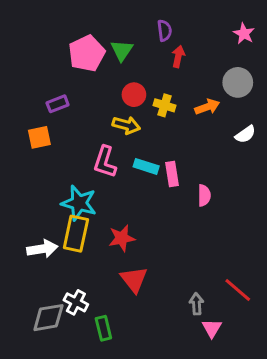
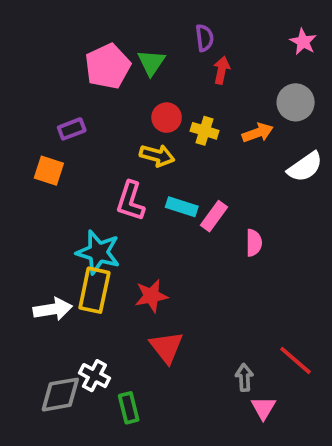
white semicircle: (245, 134) -> (305, 167), size x1.4
orange square: (39, 137) -> (49, 171), turned 30
pink rectangle: (172, 174) -> (214, 216), turned 45

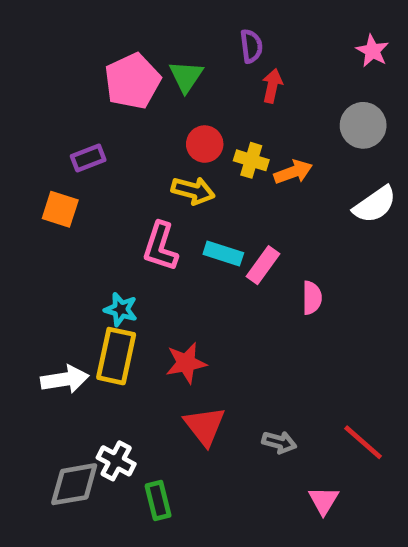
orange arrow: (258, 133) -> (293, 172), moved
cyan star: (98, 252) -> (121, 309), size x0.6
gray arrow: (244, 377) -> (279, 442), moved, turned 108

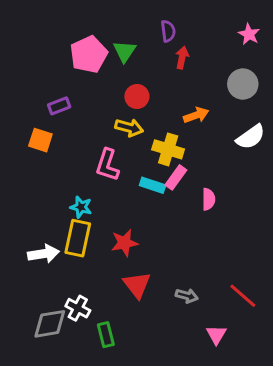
yellow cross: (251, 160) -> (168, 149), moved, size x1.4
cyan rectangle: (223, 254) -> (153, 185), moved

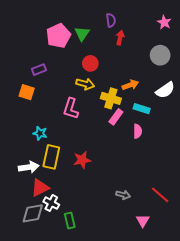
orange arrow: (196, 115) -> (130, 85), moved
cyan rectangle: (153, 185) -> (142, 109), moved
cyan star: (81, 207) -> (40, 133), moved
red triangle: (137, 285) -> (40, 188), moved, turned 42

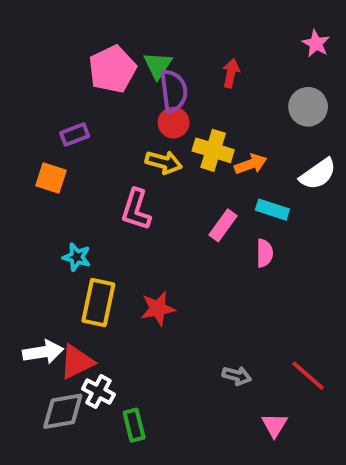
purple semicircle: (111, 20) -> (174, 91), moved, size x1.5
yellow cross: (111, 98) -> (213, 150), moved
white arrow: (29, 167) -> (43, 352), moved

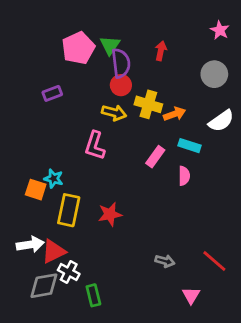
orange square: (51, 178) -> (36, 190), moved

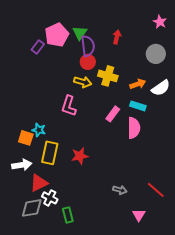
purple rectangle: (52, 93) -> (38, 47), moved, turned -32
orange arrow: (174, 114) -> (138, 84), moved
pink semicircle: (184, 176) -> (134, 128), size x1.5
white arrow: (30, 245) -> (22, 165), moved

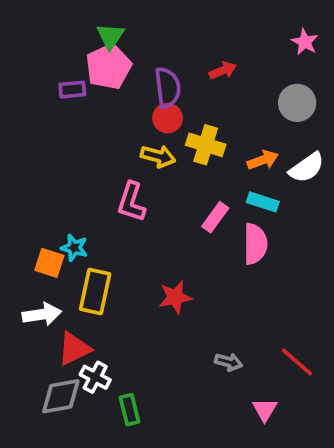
green triangle: (80, 33) -> (110, 36), moved
red arrow: (117, 37) -> (223, 70), turned 56
purple rectangle: (38, 47) -> (72, 90), turned 48
red star: (80, 156) -> (175, 297), moved

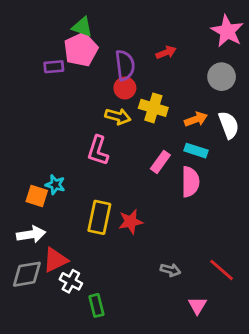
green triangle: (110, 36) -> (82, 27), turned -45
pink star: (305, 42) -> (227, 31), size x1.6
white semicircle: (307, 168) -> (229, 125), turned -76
yellow rectangle: (95, 291) -> (99, 217), moved
gray diamond: (61, 396) -> (27, 274), moved

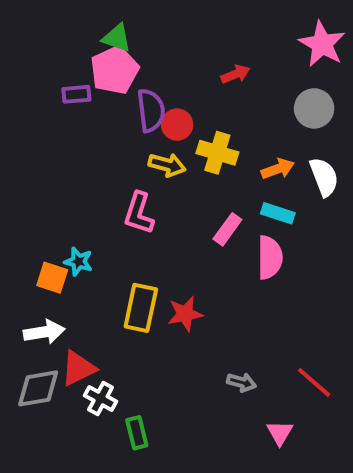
purple semicircle: (125, 65) -> (151, 110), moved

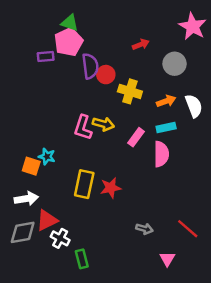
gray circle: (314, 108) -> (175, 64), moved
yellow arrow: (167, 165) -> (103, 124), moved
cyan rectangle: (278, 213) -> (166, 128), turned -30

